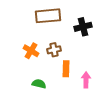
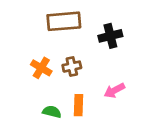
orange rectangle: (66, 69) -> (78, 105), moved
pink arrow: (86, 80) -> (114, 90), moved, turned -119

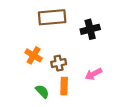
brown cross: (72, 67) -> (59, 63), moved
green semicircle: (52, 112) -> (42, 91), turned 32

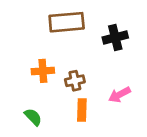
orange cross: (34, 55) -> (43, 71), turned -35
green semicircle: (42, 91) -> (33, 117), moved

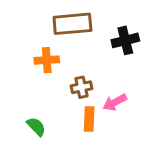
orange cross: (43, 71) -> (47, 60), moved
pink arrow: (119, 95) -> (115, 102), moved

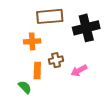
black cross: (125, 40) -> (86, 28), size x1.4
orange rectangle: (89, 119) -> (37, 71), moved

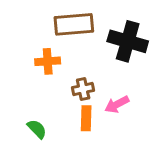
black cross: (86, 28) -> (128, 41), turned 30
orange rectangle: (37, 71) -> (86, 118), moved

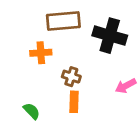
brown cross: (83, 89) -> (71, 77), turned 30
pink arrow: (117, 104) -> (126, 86), moved

